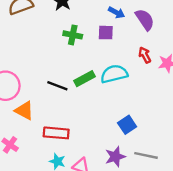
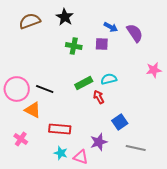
red arrow: (145, 55) -> (99, 97), moved
cyan semicircle: (114, 74) -> (109, 79), size x0.7
black line: (57, 86) -> (45, 89), moved
purple star: (115, 157) -> (99, 142), moved

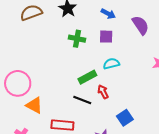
blue arrow: (111, 27) -> (108, 14), moved
cyan semicircle: (109, 79) -> (111, 64), moved
black line: (45, 89) -> (82, 100), moved

